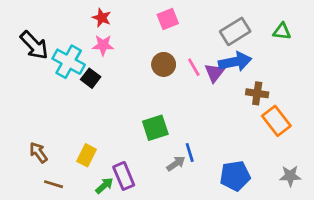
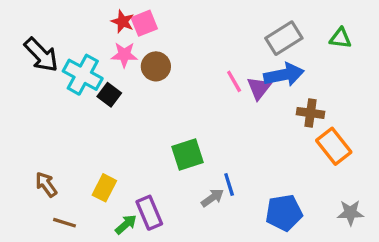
pink square: (168, 19) -> (144, 23), moved
brown circle: (164, 64) -> (156, 66), moved

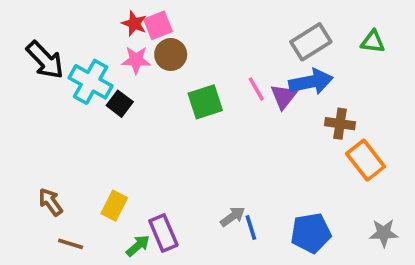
brown circle: (156, 66) -> (171, 55), moved
green square: (187, 155) -> (205, 102), moved
blue line: (229, 184) -> (251, 227), moved

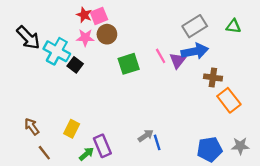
blue pentagon: (311, 233) -> (210, 149), moved
brown line: (71, 244) -> (44, 153), turned 35

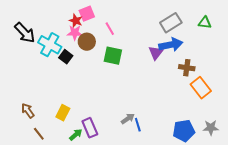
red star: (84, 15) -> (76, 21), moved
brown circle: (107, 34) -> (87, 42), moved
pink line: (161, 56) -> (110, 29), moved
green square: (129, 64) -> (113, 56), turned 30

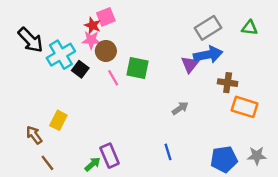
pink line: (110, 29) -> (113, 78), moved
cyan cross: (50, 45) -> (61, 55), turned 30
orange rectangle: (201, 88) -> (245, 107), turned -35
yellow rectangle: (63, 113) -> (58, 120), moved
gray arrow: (128, 119) -> (180, 108), moved

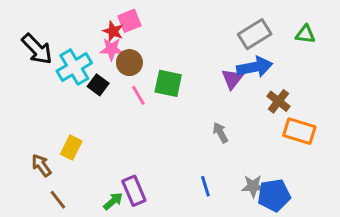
brown cross: (228, 83) -> (278, 101), turned 30
gray arrow: (180, 108) -> (220, 133), turned -84
gray star: (257, 156) -> (253, 186), moved

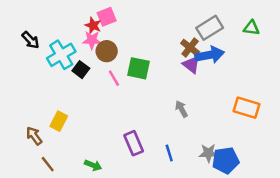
black arrow: (37, 49) -> (31, 40), size x0.7
purple triangle: (232, 79) -> (191, 65), turned -30
brown cross: (278, 101) -> (190, 47), moved
purple rectangle: (134, 191) -> (134, 143), moved
green arrow: (113, 201) -> (93, 165), turned 63

